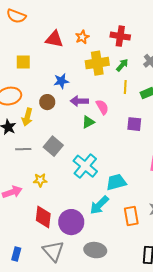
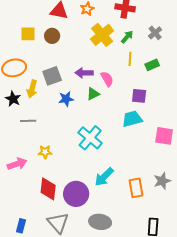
yellow cross: (97, 63) -> (102, 35), turned -30
blue star: (61, 81) -> (66, 99), moved
brown circle: (47, 102) -> (52, 36), moved
gray square: (53, 146) -> (52, 76), moved, turned 30
cyan trapezoid: (116, 182) -> (132, 119), moved

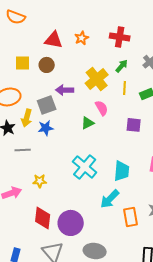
yellow cross: (102, 35) -> (97, 79), moved
purple arrow: (84, 73) -> (65, 90), moved
blue star: (66, 99) -> (46, 128), moved
cyan trapezoid: (132, 119) -> (122, 171), moved, turned 110
cyan arrow: (104, 177) -> (110, 199), moved

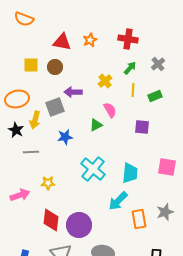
yellow cross: (97, 79) -> (105, 81), size x0.6
blue star: (46, 128) -> (65, 137), moved

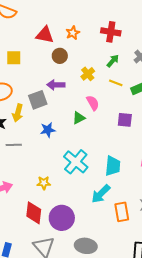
brown circle: (55, 67) -> (60, 56), moved
yellow line: (133, 90) -> (116, 83), turned -72
yellow star: (48, 183) -> (44, 183), moved

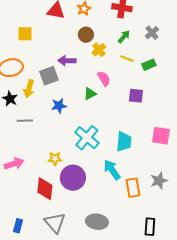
brown circle: (60, 56) -> (86, 35), moved
cyan arrow: (101, 194) -> (112, 170), turned 100
purple circle: (62, 218) -> (73, 178), moved

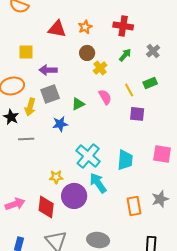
yellow line: (127, 59) -> (129, 90), moved, turned 40
purple arrow: (67, 61) -> (48, 70), moved
green triangle: (90, 94) -> (78, 104), moved
pink arrow: (14, 164) -> (15, 204), moved
cyan arrow: (112, 170) -> (98, 183), moved

